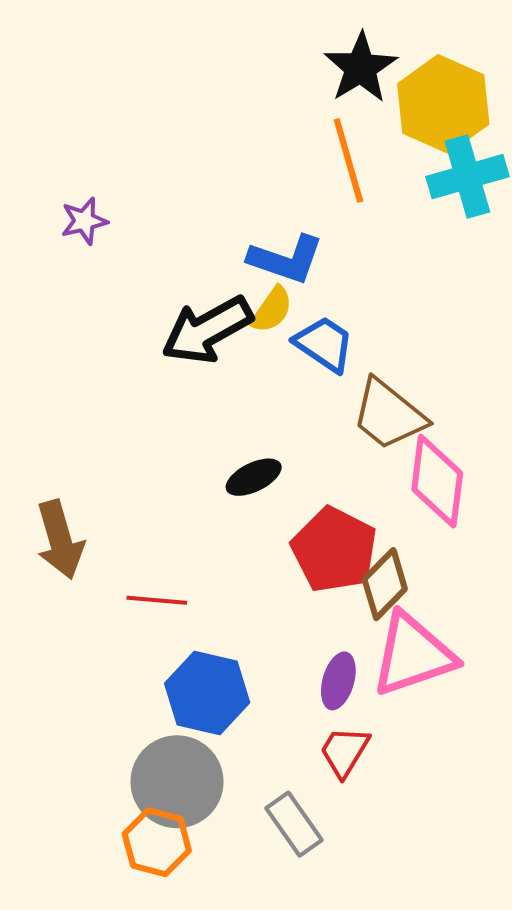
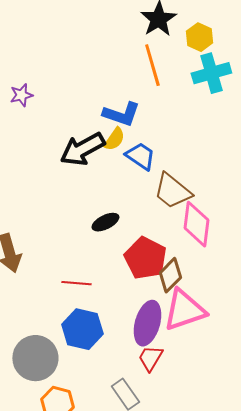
yellow hexagon: (443, 104) -> (199, 37), size x0.6
red line: (157, 600) -> (76, 283), moved
purple ellipse: (338, 681) -> (147, 323), size x1.6
gray circle: (177, 782) -> (35, 358), moved

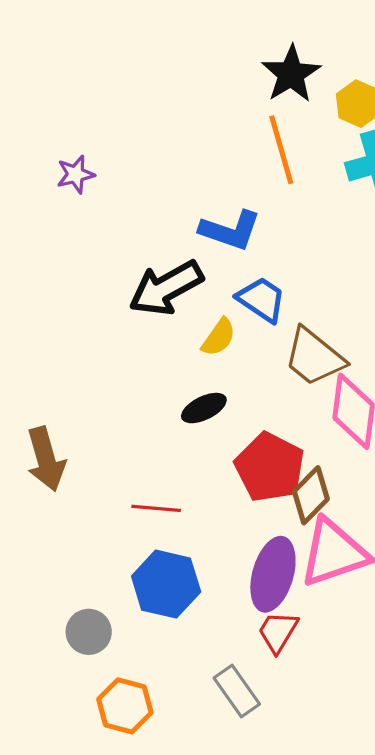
purple star: (21, 95) -> (76, 174), moved
yellow semicircle: (114, 139) -> (219, 337), moved
gray circle: (35, 358) -> (89, 632), size x0.6

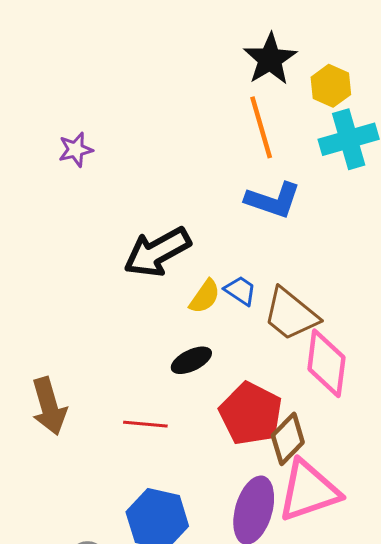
blue L-shape: (230, 230) -> (273, 200), moved
blue trapezoid: (261, 299) -> (240, 291), moved, size x0.7
red line: (156, 508) -> (145, 424), moved

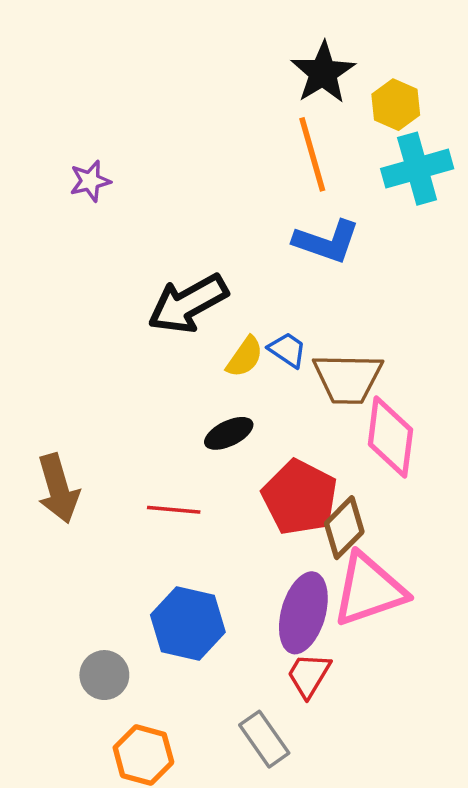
brown trapezoid: (291, 314) -> (348, 378), turned -38

